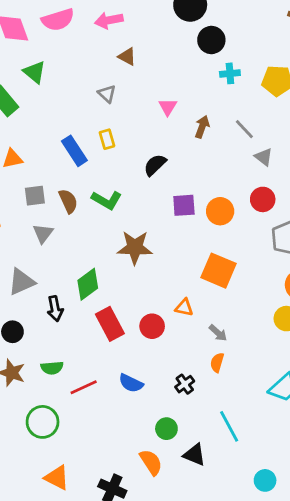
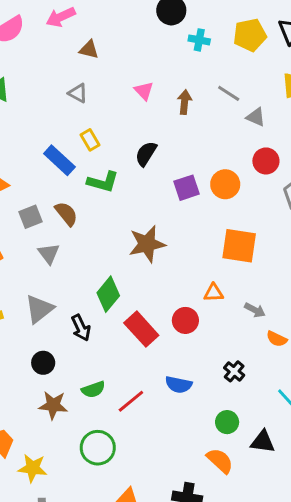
cyan cross: (230, 73) -> (199, 40), turned 30
green L-shape: (107, 200) -> (103, 182), moved
orange semicircle: (217, 363) -> (277, 339), moved, turned -66

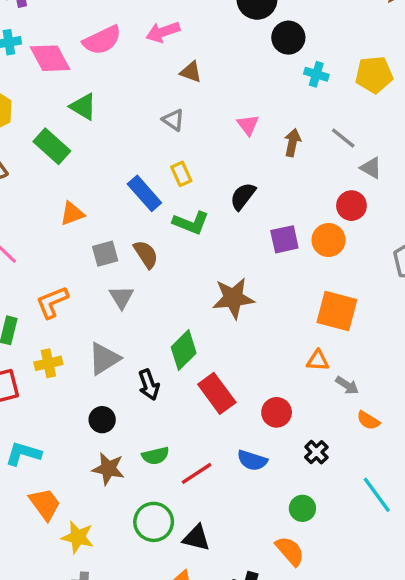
red circle: (266, 161) -> (351, 206), moved
orange triangle: (214, 293) -> (318, 361), moved
red circle: (185, 320) -> (277, 412), moved
black triangle: (263, 442) -> (196, 538), moved

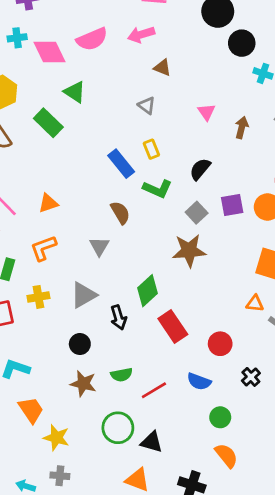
orange triangle: (72, 214) -> (48, 203), moved
gray square: (105, 254) -> (197, 213), moved, turned -30
green circle: (302, 508) -> (220, 417), moved

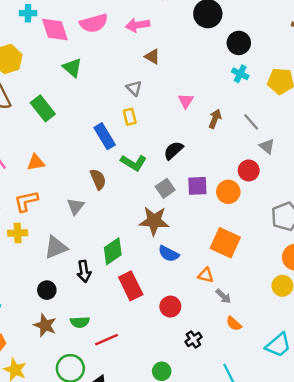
black circle: (242, 43) -> (239, 43), moved
green rectangle: (48, 123) -> (43, 108), moved
yellow rectangle: (151, 149) -> (130, 117), moved
yellow cross: (38, 297) -> (18, 233), moved
blue semicircle: (199, 382) -> (169, 254), moved

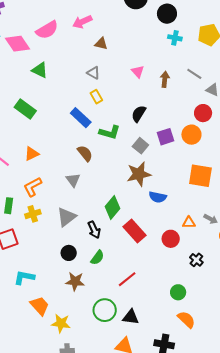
orange triangle: (206, 275) -> (189, 223), moved
green semicircle: (80, 322) -> (97, 258), moved, turned -35

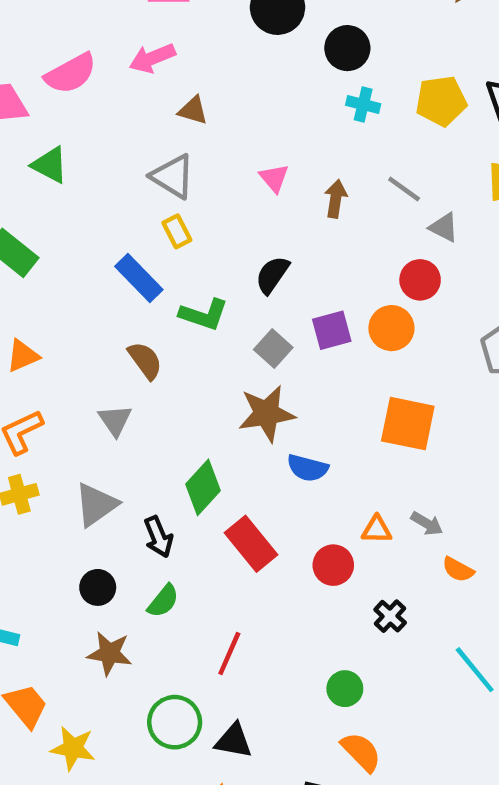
gray triangle: (93, 73) -> (173, 176), size x1.5
red line: (127, 279) -> (229, 654), turned -30

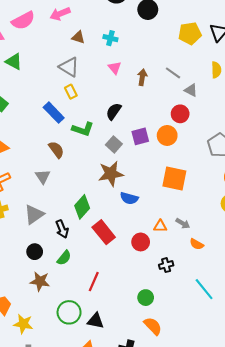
cyan cross: (363, 104) -> (110, 38), moved
black cross: (390, 616) -> (166, 265), turned 32

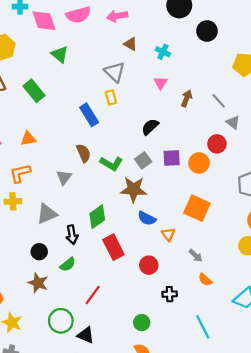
green L-shape: (83, 129) -> (111, 163), moved
orange triangle: (160, 226) -> (168, 234), moved, turned 40

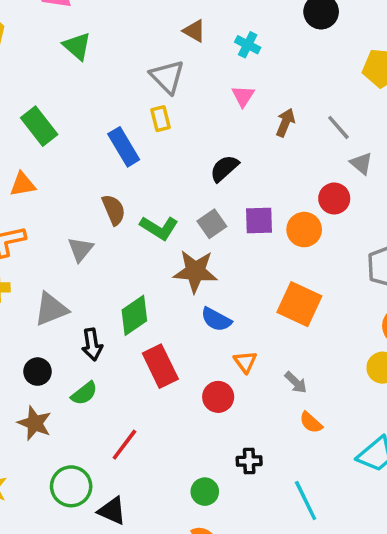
green rectangle: (34, 91) -> (39, 126), moved
orange triangle: (168, 234) -> (245, 362), moved
black cross: (170, 294) -> (249, 461), moved

